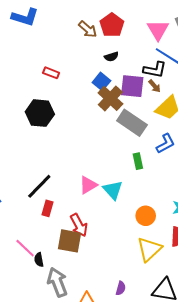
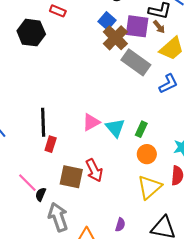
black hexagon: (40, 113) -> (31, 33), moved
green rectangle: (138, 161) -> (141, 129), moved, turned 35
black line: (39, 186) -> (43, 122), turned -48
red arrow: (79, 225) -> (94, 170), moved
black semicircle: (39, 260) -> (41, 194), turned 32

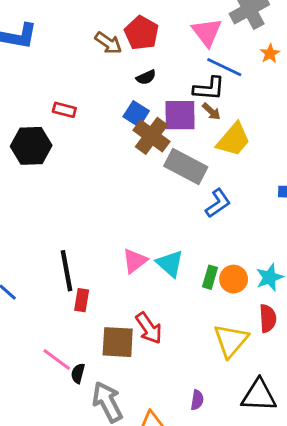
blue L-shape: (168, 84) -> (218, 203), moved
green rectangle: (141, 129) -> (210, 277), moved
orange circle: (147, 154) -> (234, 279), moved

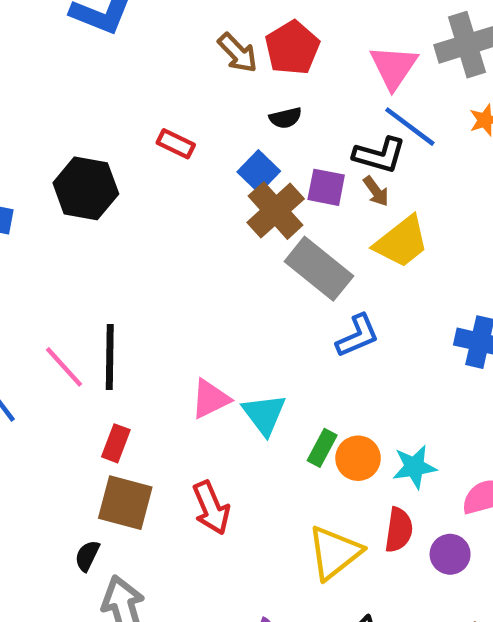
red rectangle: (64, 110) -> (176, 144), moved
purple square: (180, 115) -> (326, 187), size x0.7
black line: (67, 271) -> (110, 357), moved
brown square: (118, 342) -> (125, 503), moved
pink line: (57, 360) -> (64, 367), moved

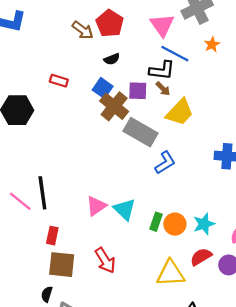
red semicircle: (399, 530) -> (201, 257), turned -120
yellow triangle: (334, 553) -> (171, 273), turned 44

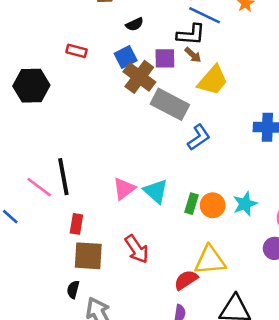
blue square: (103, 88) -> (126, 57), turned 30
red semicircle: (201, 257) -> (186, 280), moved

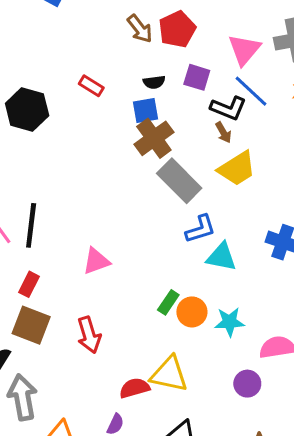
black semicircle: (135, 24) -> (154, 82), moved
purple square: (165, 58) -> (197, 77), moved
cyan triangle: (156, 191) -> (221, 257), moved, turned -48

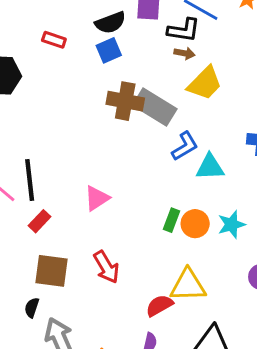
black semicircle: (154, 82) -> (110, 23), size x1.5
brown arrow: (223, 132) -> (185, 53), turned -36
brown cross: (154, 138) -> (125, 101), moved, turned -30
red rectangle: (29, 284) -> (39, 221), moved, turned 30

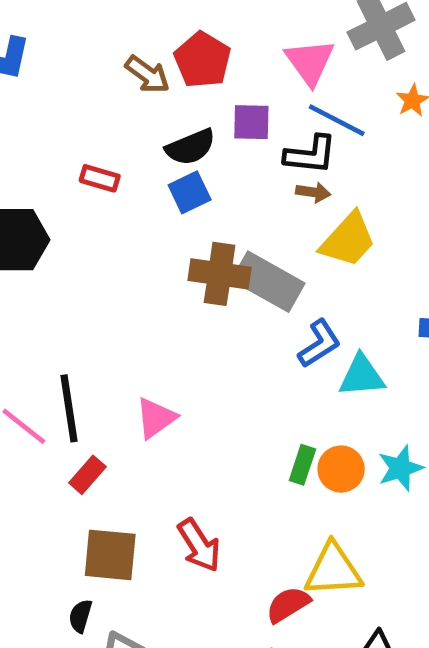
pink triangle: (97, 198) -> (156, 418), moved

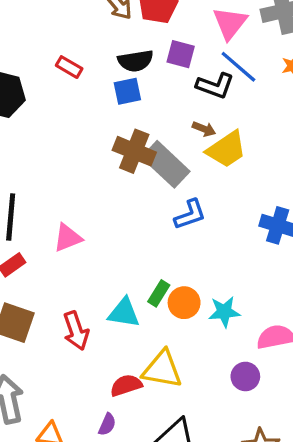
brown arrow: (313, 192) -> (204, 129), moved
cyan triangle: (362, 376) -> (124, 313), moved

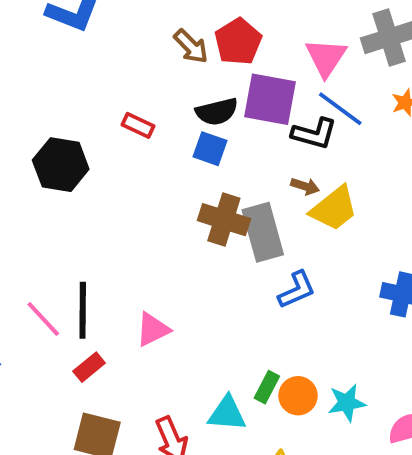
purple square: (181, 54) -> (270, 99), size x1.6
blue square: (127, 91) -> (210, 149), turned 36
gray rectangle: (166, 164) -> (263, 232), turned 36

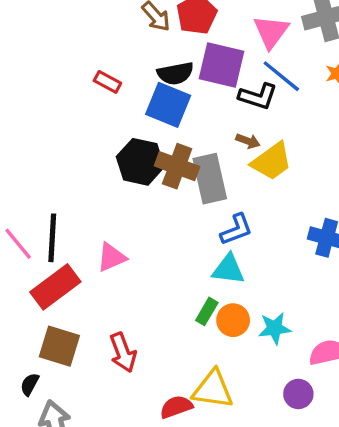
blue square: (210, 149) -> (168, 105), size x1.5
black hexagon: (61, 165) -> (140, 162), moved
red rectangle: (89, 367) -> (55, 287), size x1.8
cyan triangle: (227, 414) -> (228, 269), moved

